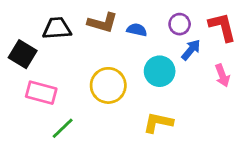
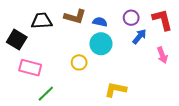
cyan circle: (160, 71) -> (101, 44), moved
yellow circle: (108, 85) -> (79, 62), size x0.6

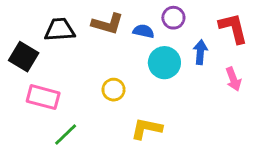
purple circle: (131, 18) -> (173, 18), moved
blue arrow: (139, 36) -> (200, 52), turned -35
cyan circle: (101, 44) -> (164, 63), moved
yellow L-shape: (116, 90) -> (146, 129), moved

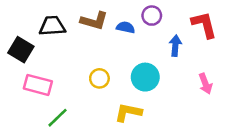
cyan circle: (164, 63) -> (145, 77), moved
pink arrow: (233, 79) -> (205, 84), moved

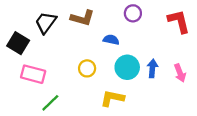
black trapezoid: (52, 26) -> (46, 23), turned -50
blue semicircle: (126, 27) -> (111, 40), moved
blue arrow: (175, 46) -> (152, 68), moved

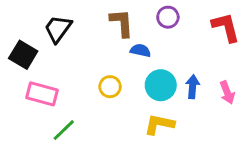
brown L-shape: (82, 18) -> (122, 23), moved, turned -110
yellow L-shape: (112, 98) -> (159, 124), moved

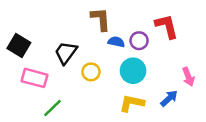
purple circle: (168, 17) -> (139, 41), moved
red L-shape: (226, 27) -> (167, 26), moved
black trapezoid: (58, 29) -> (66, 53), moved
blue arrow: (193, 87) -> (169, 98), moved, turned 42

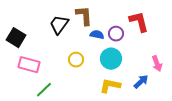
black trapezoid: (66, 53) -> (59, 25), moved

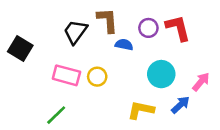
purple circle: (116, 34) -> (148, 28), moved
cyan circle: (111, 59) -> (161, 74), moved
pink arrow: (157, 64) -> (201, 82), turned -119
pink rectangle: (29, 65) -> (66, 75), moved

